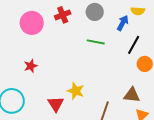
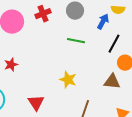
yellow star: (76, 91) -> (68, 80), moved
brown triangle: (132, 95) -> (112, 82), moved

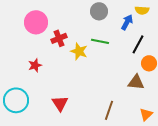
red cross: (43, 14) -> (59, 38), moved
yellow star: (68, 80) -> (79, 51), moved

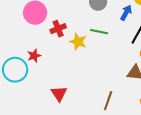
cyan circle: (16, 100) -> (15, 70), moved

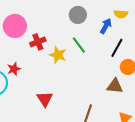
green line: (99, 32) -> (79, 45), turned 42
red triangle: (59, 94) -> (45, 99), moved

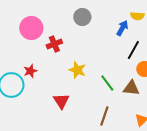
gray circle: (78, 15) -> (82, 17), moved
green line: (79, 45) -> (107, 83), moved
yellow star: (58, 55) -> (77, 70), moved

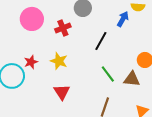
red cross: (54, 44) -> (63, 28), moved
black line: (133, 50) -> (101, 41), moved
yellow star: (77, 70) -> (59, 61), moved

